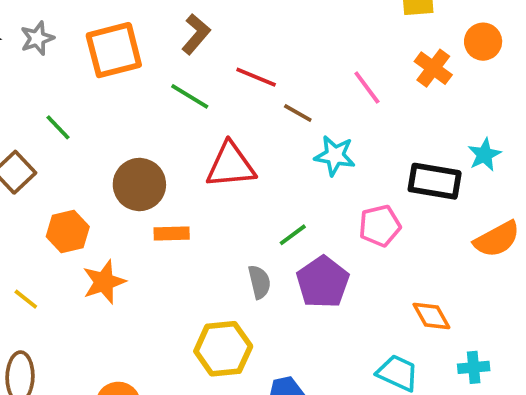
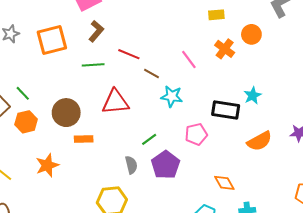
green line: (190, 96) -> (93, 65), turned -35
green line: (58, 127) -> (23, 93), moved
orange hexagon: (68, 232) -> (26, 122), moved

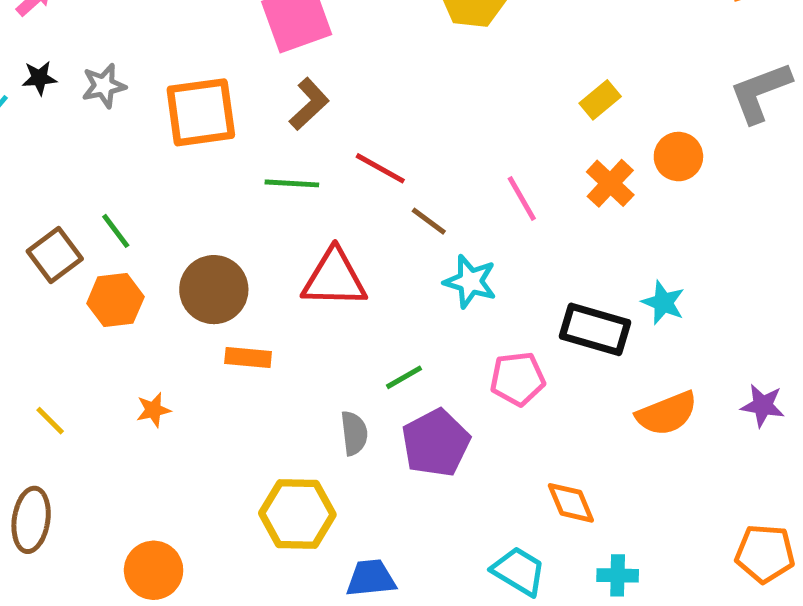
yellow rectangle: (216, 15) -> (600, 100), turned -42
cyan star: (253, 95) -> (663, 303), turned -30
orange star: (47, 165) -> (153, 410), size x0.6

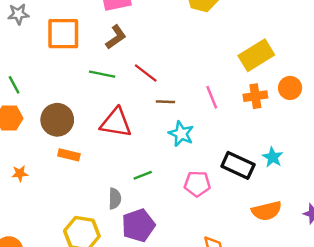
yellow rectangle: (600, 100) -> (256, 55), size x1.8
orange cross: (610, 183) -> (255, 96), turned 30
brown line: (429, 221) -> (165, 102), turned -42
purple pentagon: (436, 443) -> (138, 225), moved

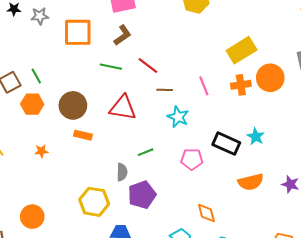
orange circle: (290, 88) -> (270, 78), size x1.4

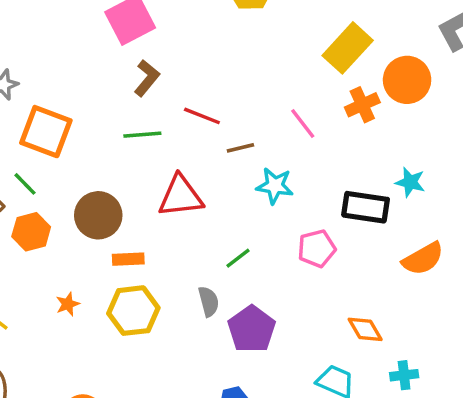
orange square: (78, 32) -> (46, 132), moved, turned 36
yellow hexagon: (94, 202) -> (133, 311), moved

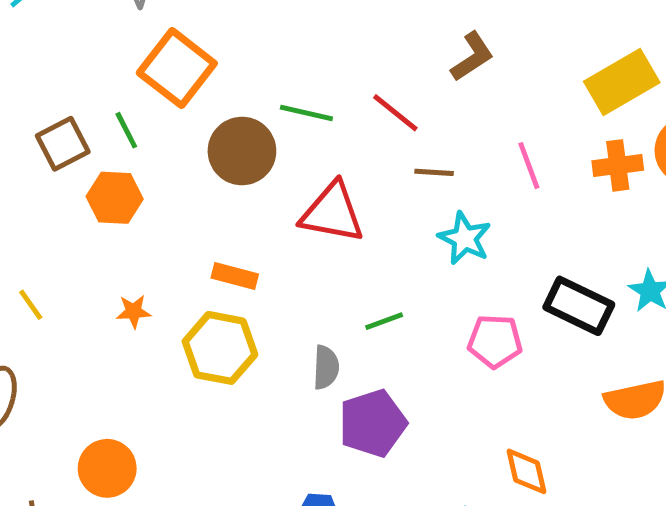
brown L-shape: (147, 78) -> (472, 57), moved
brown circle: (98, 215) -> (242, 151), moved

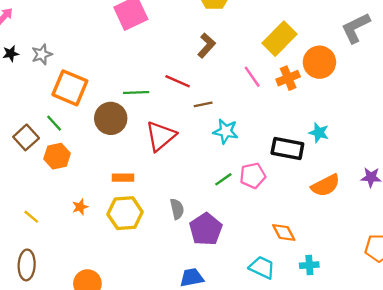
pink line: (529, 166) -> (252, 77), moved
red triangle: (332, 213) -> (161, 136), turned -36
green line: (384, 321) -> (223, 179), moved

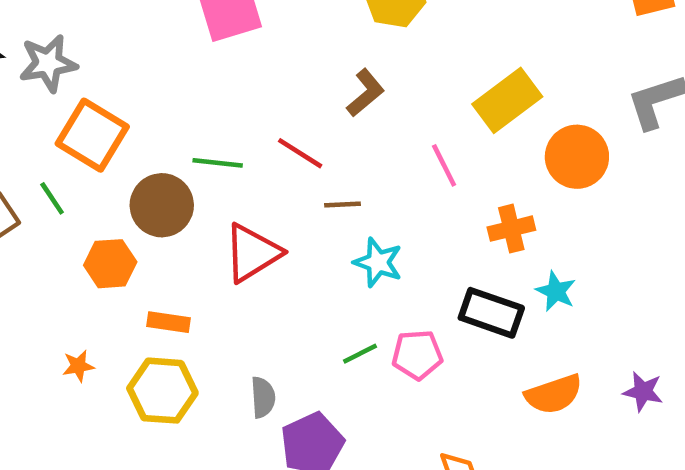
gray star: (42, 54) -> (48, 63), size x1.4
orange cross: (288, 78) -> (511, 229), moved
orange hexagon: (57, 156) -> (110, 264), moved

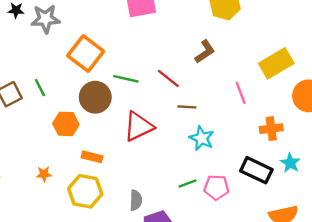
orange square: (92, 135) -> (86, 54), moved

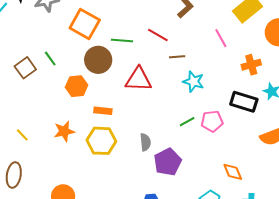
red triangle: (138, 126) -> (138, 79), turned 36
orange star: (44, 174) -> (64, 131), size x1.5

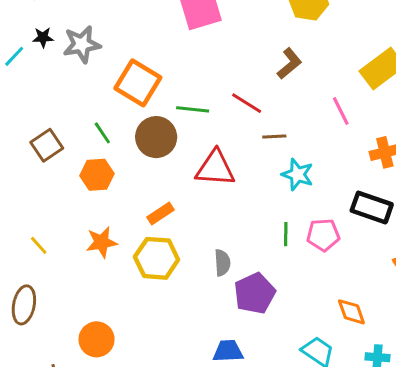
green line: (50, 58) -> (102, 133), moved
orange hexagon: (77, 86) -> (97, 175), moved
orange rectangle: (103, 111) -> (161, 213), turned -42
green line: (187, 122) -> (286, 234), turned -63

